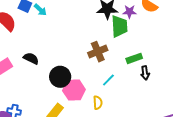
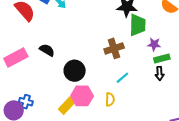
purple star: (130, 12) -> (154, 44), moved
green rectangle: (134, 58) -> (162, 58), moved
pink hexagon: (74, 90) -> (82, 96), moved

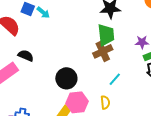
green trapezoid: (138, 25) -> (106, 35), moved
black semicircle: (47, 50) -> (26, 56), moved

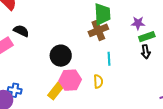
cyan line: (115, 79) -> (109, 59), turned -48

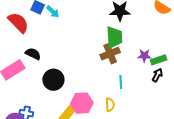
purple star: (138, 23) -> (144, 56), moved
black arrow: (146, 52) -> (157, 75), turned -144
black circle: (61, 56) -> (53, 80), moved

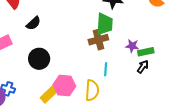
black semicircle: (33, 54) -> (33, 23), moved, turned 105
yellow semicircle: (110, 105) -> (92, 90), size x1.5

